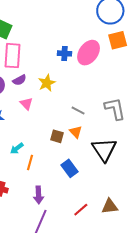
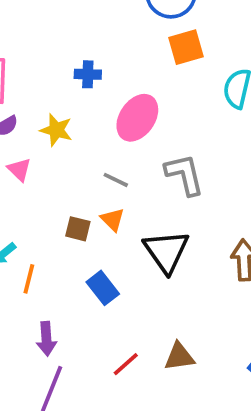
pink ellipse: (89, 53) -> (137, 118), moved
yellow star: (47, 83) -> (56, 130), turned -30

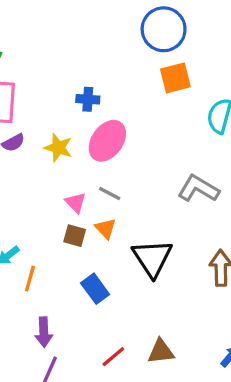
pink ellipse: (137, 118) -> (107, 141), moved
pink triangle: (19, 169) -> (76, 203), moved
gray L-shape: (184, 175) -> (198, 189), moved, turned -48

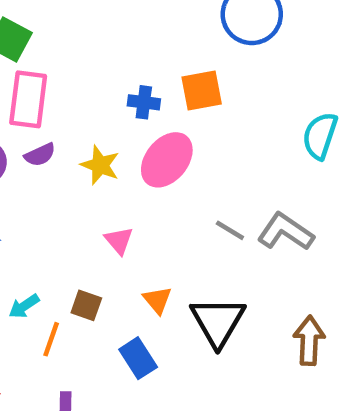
orange square: (175, 78) -> (202, 90), moved
gray line: (110, 193) -> (230, 230), moved
orange triangle: (106, 228) -> (157, 300), moved
brown square: (75, 236) -> (86, 305), moved

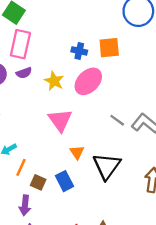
pink triangle: (119, 241) -> (60, 120), size x1.6
brown square: (86, 305) -> (38, 182), moved

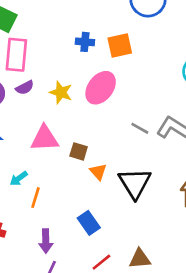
blue cross: (79, 51) -> (85, 42), moved
pink triangle: (60, 120) -> (45, 139), moved, turned -50
blue rectangle: (64, 181) -> (89, 223), moved
brown square: (38, 182) -> (79, 151), moved

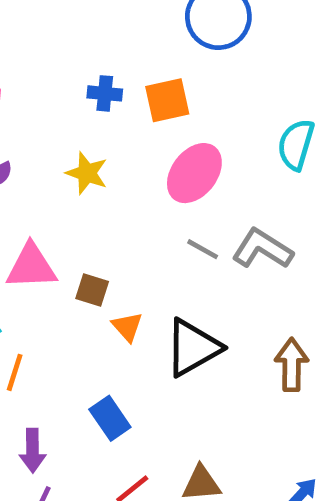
pink ellipse: (101, 88) -> (194, 173), moved
yellow star: (61, 92) -> (87, 173), moved
black triangle: (135, 183) -> (193, 348), turned 32

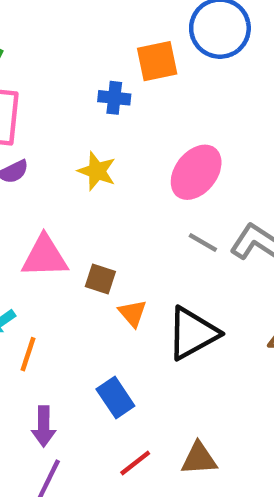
orange square: (167, 100) -> (157, 61), moved

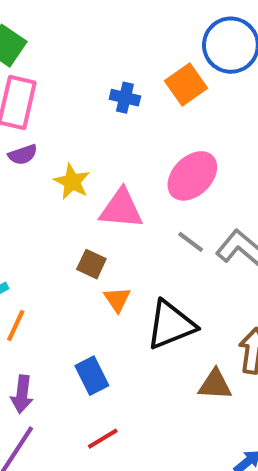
orange square: (157, 61) -> (186, 84), moved, turned -30
yellow star: (97, 171) -> (72, 182), moved
pink triangle: (45, 257) -> (121, 209), moved
brown triangle: (199, 459) -> (215, 385), moved

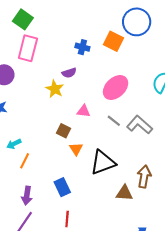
orange square: (186, 84) -> (113, 41), turned -30
purple semicircle: (23, 155) -> (69, 73), moved
pink triangle: (121, 209) -> (84, 111), moved, size x0.6
red line: (103, 439) -> (67, 219), turned -56

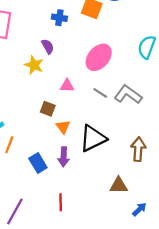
purple semicircle: (69, 73) -> (48, 46), turned -96
blue rectangle: (62, 187) -> (38, 163), moved
brown triangle: (124, 193) -> (119, 186), moved
purple arrow: (27, 196) -> (64, 157), moved

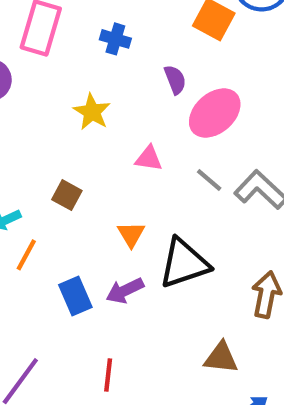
blue cross: (59, 18) -> (115, 39), moved
purple semicircle: (48, 46) -> (175, 80), moved
brown square: (48, 109) -> (67, 195), moved
purple arrow: (64, 157) -> (125, 291), turned 54

